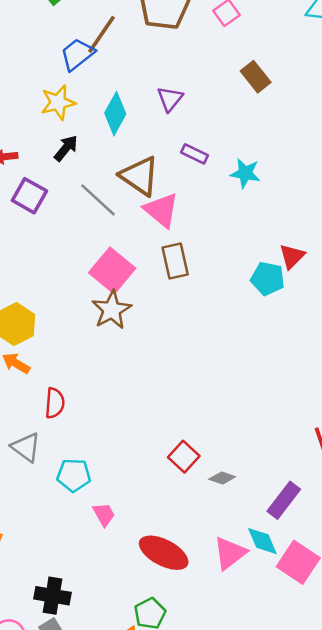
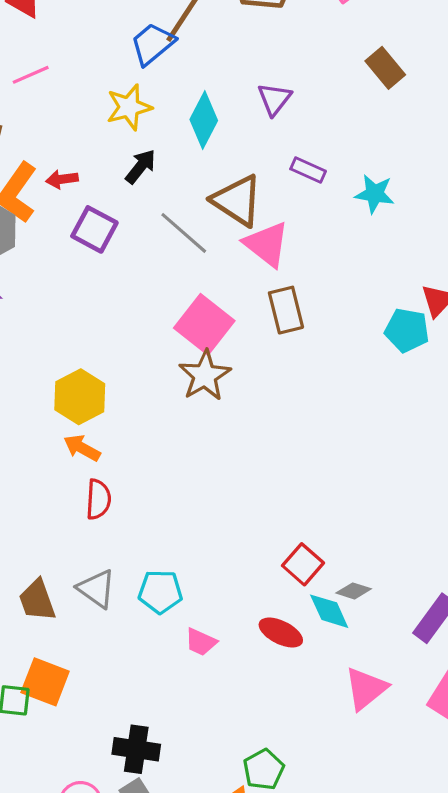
red semicircle: (55, 403) -> (98, 499), moved
gray triangle: (26, 447) -> (97, 589), moved
pink trapezoid: (104, 514) -> (201, 642), turned 145
cyan diamond: (262, 541) -> (329, 611), moved
red ellipse: (164, 553) -> (281, 633), moved, size x0.7

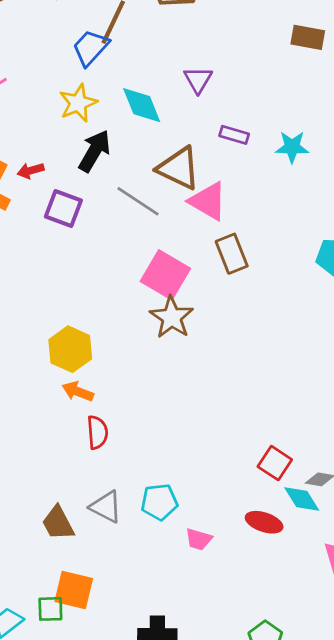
brown rectangle: (385, 68) -> (308, 37), moved, turned -32
cyan diamond: (204, 120) -> (142, 105), turned -42
black arrow: (140, 167) -> (94, 151), size x1.4

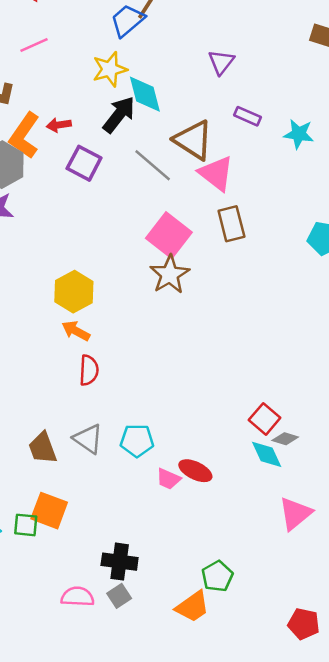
cyan diamond: (142, 105) -> (145, 94), moved
red square: (275, 463) -> (265, 419), moved
red ellipse: (264, 522) -> (195, 471), moved

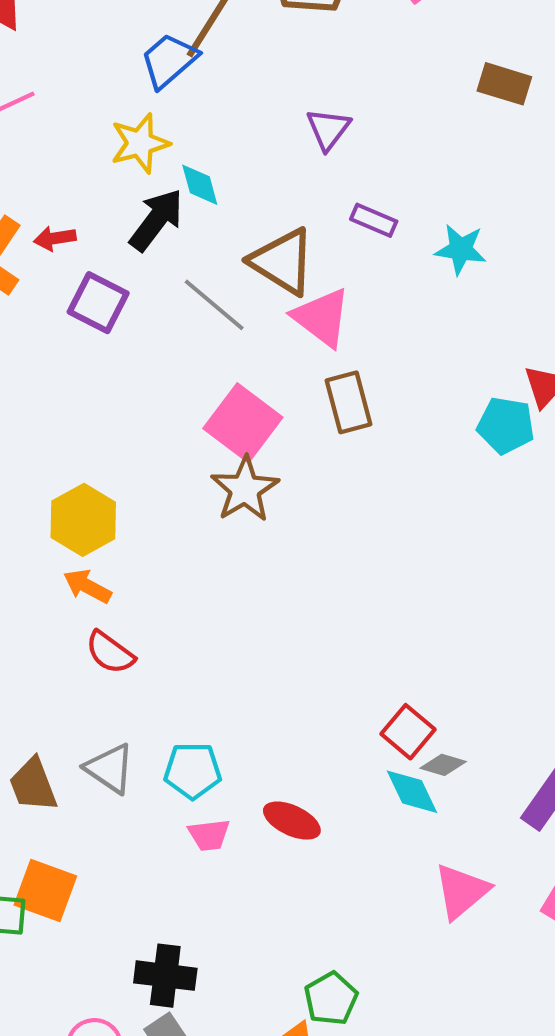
cyan diamond: (145, 94) -> (200, 185), size x0.7
red semicircle: (89, 370) -> (110, 652), turned 124
pink trapezoid: (168, 479) -> (209, 835), moved, turned -30

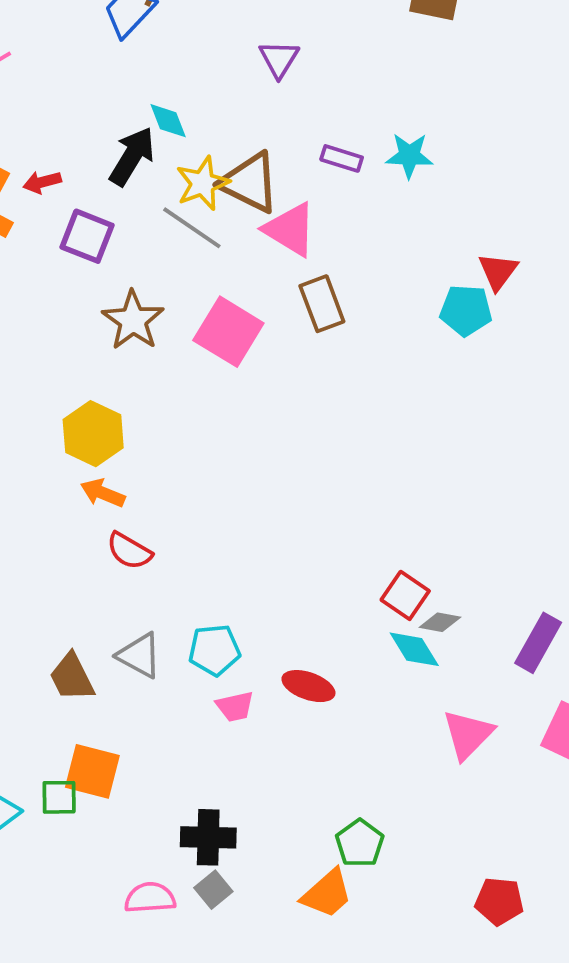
yellow star: (140, 143) -> (203, 183), moved
purple rectangle: (374, 220) -> (342, 158), moved
brown star: (245, 489) -> (133, 320), moved

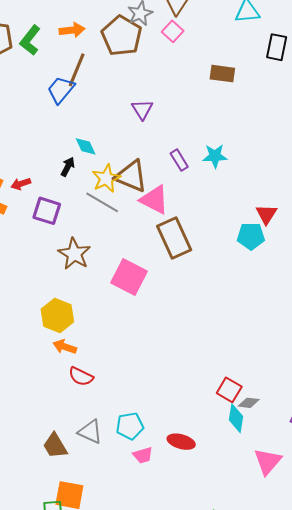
black arrow: (132, 156) -> (68, 167), size x0.6
purple rectangle: (342, 158) -> (179, 160), turned 45
brown rectangle: (322, 304) -> (174, 238), size x1.4
pink square: (228, 332) -> (129, 277), moved
cyan diamond: (414, 649) -> (236, 418), turned 44

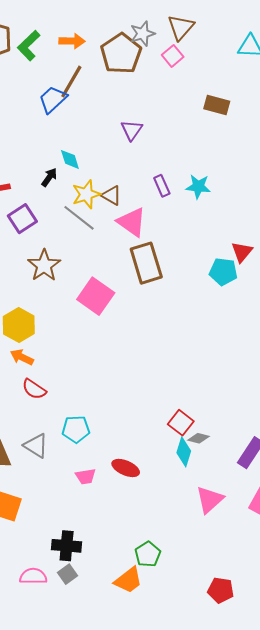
brown triangle: (131, 176) -> (112, 195), size x0.6
purple square: (47, 211) -> (22, 219), turned 32
cyan pentagon: (130, 426) -> (76, 429), moved

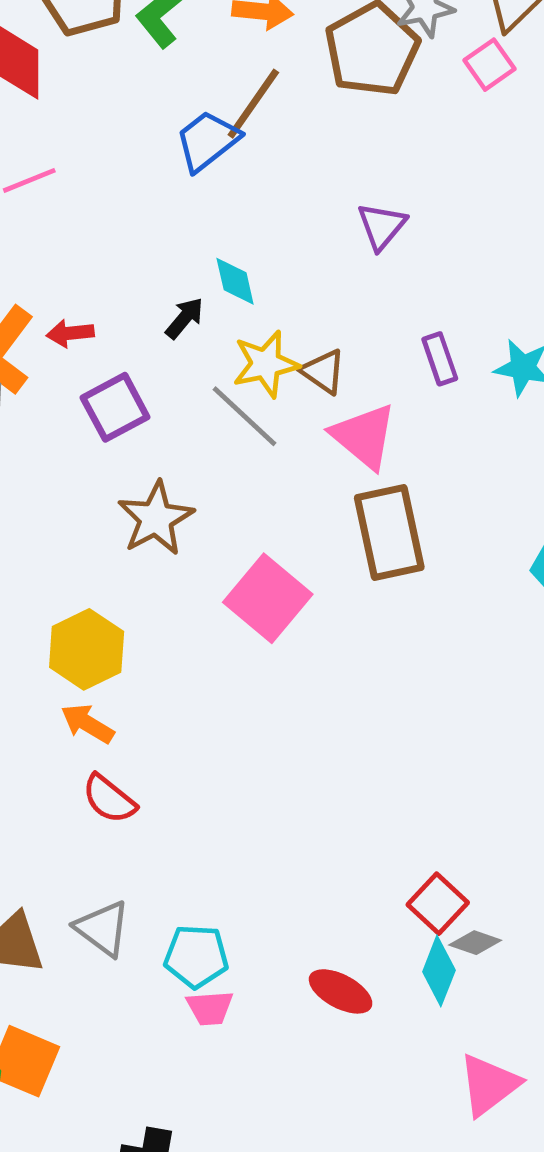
cyan pentagon: (76, 429) -> (196, 956), moved
red ellipse: (126, 468) -> (341, 991), moved

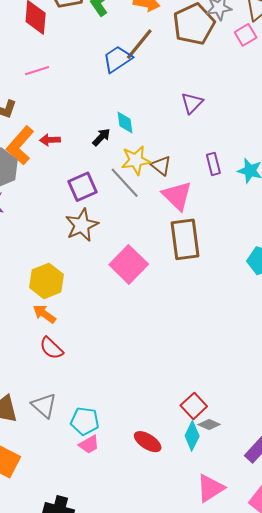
purple square: (115, 407) -> (82, 187), moved
pink trapezoid: (210, 1008) -> (89, 445), turned -30

